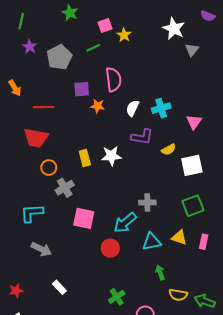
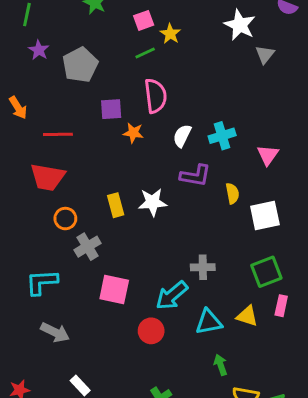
green line: (93, 48) -> (145, 53), moved
yellow semicircle: (169, 149) -> (232, 193), turned -72
pink rectangle: (204, 242) -> (281, 306), moved

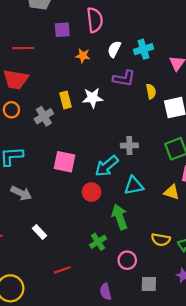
orange star: (133, 133) -> (83, 56), moved
orange circle: (65, 219) -> (11, 110), moved
gray cross: (88, 247) -> (44, 116), moved
yellow triangle: (247, 316) -> (172, 192), moved
green arrow: (221, 365) -> (120, 217), moved, size x1.6

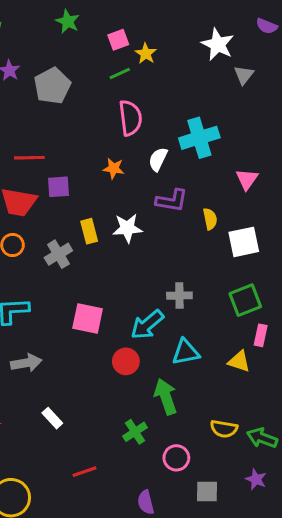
purple square: (62, 30) -> (58, 187), moved
cyan cross: (143, 49) -> (199, 138), moved, size x1.4
gray arrow: (21, 193) -> (26, 363), turned -36

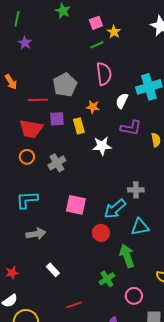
gray pentagon: (52, 86) -> (65, 85), moved
yellow rectangle: (89, 231) -> (79, 126), moved

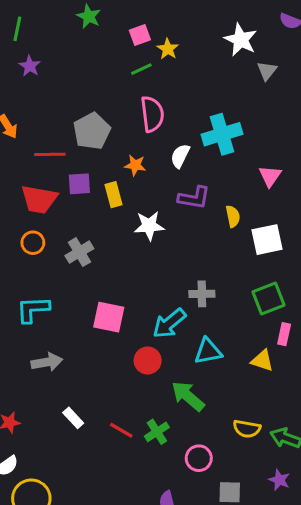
green arrow: (127, 256) -> (188, 396), turned -30
red line: (74, 305) -> (121, 430), moved, turned 49

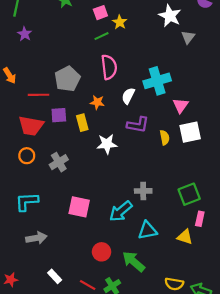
pink triangle: (270, 176) -> (181, 106), moved
white square: (267, 240) -> (190, 132), moved
red circle: (148, 361) -> (102, 252), moved

